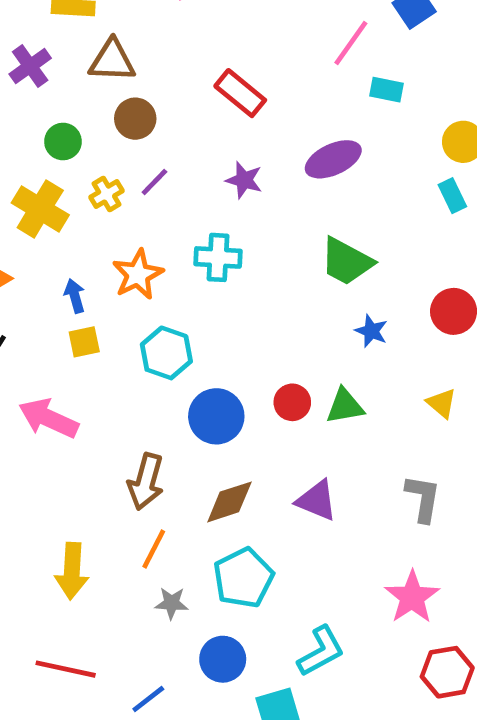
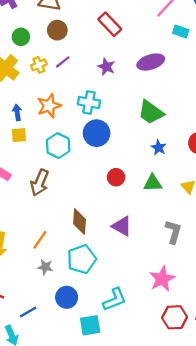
green triangle: (345, 406) -> (153, 183), moved
blue circle: (216, 416) -> (97, 133), moved
brown arrow: (146, 482) -> (40, 183), moved
brown diamond: (229, 502) -> (79, 222), turned -75

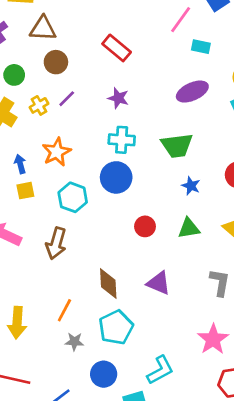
purple ellipse: (151, 62) -> (192, 92), moved
cyan cross: (89, 102) -> (122, 140), moved
green trapezoid: (151, 112) -> (177, 146), turned -36

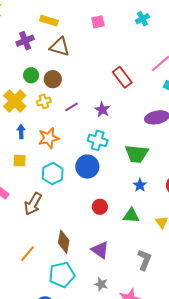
red rectangle: (117, 48) -> (122, 77), moved
brown circle: (56, 62) -> (53, 79), moved
purple line: (67, 99) -> (71, 107), moved
blue arrow: (20, 164) -> (21, 132), moved
gray star: (74, 342) -> (101, 284), moved

